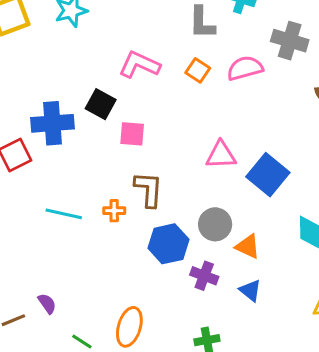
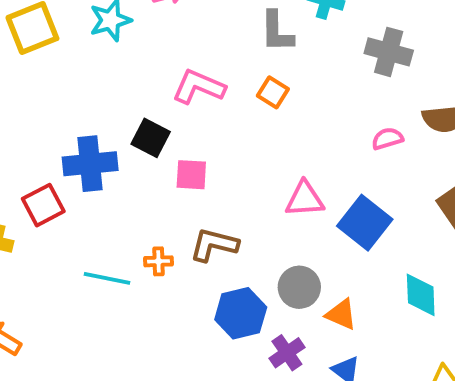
pink semicircle: (245, 68) -> (387, 139), moved, size x0.7
brown L-shape: (149, 189) -> (214, 245), turned -78
orange cross: (114, 211) -> (158, 261), moved
purple cross: (204, 276) -> (287, 353), turned 36

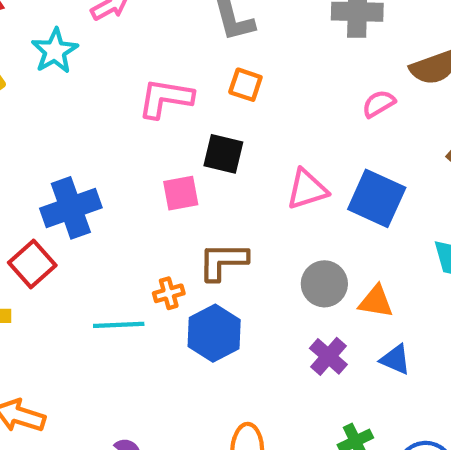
black square: (151, 138) -> (223, 154), moved
blue hexagon: (241, 313) -> (214, 333), moved

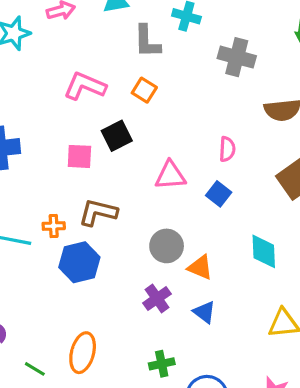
pink semicircle: (379, 104) -> (227, 149), moved, turned 110
black square: (223, 154) -> (117, 136), turned 36
blue square: (377, 198) -> (219, 194), size x0.6

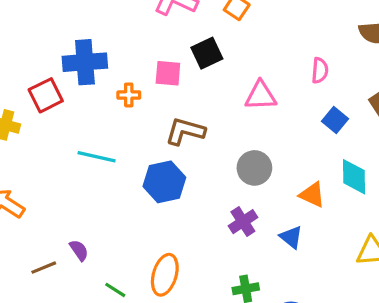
blue square: (219, 194) -> (335, 120), moved
orange cross: (54, 226) -> (129, 95), moved
orange triangle: (200, 267) -> (312, 195), moved

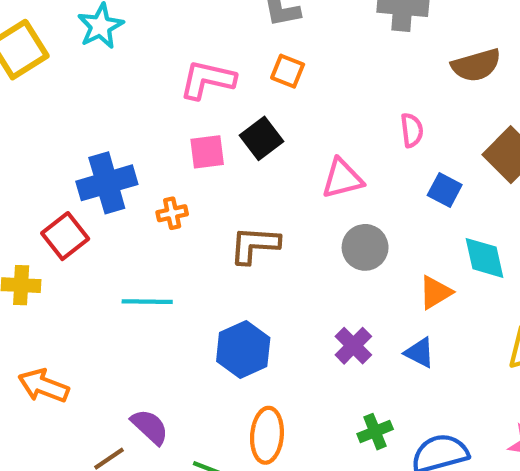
pink square: (168, 73) -> (207, 152), moved
gray circle: (254, 168) -> (365, 247), moved
blue hexagon: (164, 182) -> (243, 350), moved
orange triangle: (312, 195) -> (435, 292), turned -44
purple semicircle: (79, 250) -> (150, 427), size x1.4

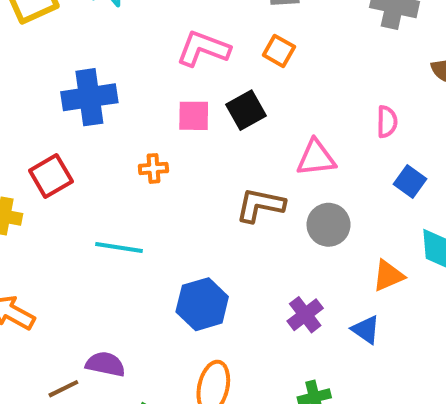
blue cross: (107, 183) -> (89, 97), moved
brown L-shape: (255, 245) -> (260, 205), moved
purple semicircle: (150, 427) -> (105, 364), turned -39

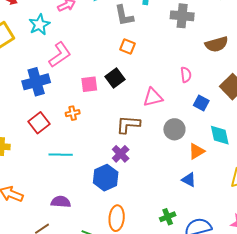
pink L-shape: (203, 49) -> (60, 55), moved, turned 132
red square: (51, 176) -> (39, 123), moved
gray circle: (329, 225) -> (174, 129), moved
purple cross: (305, 315) -> (121, 154), moved
purple semicircle: (105, 364) -> (61, 202), moved

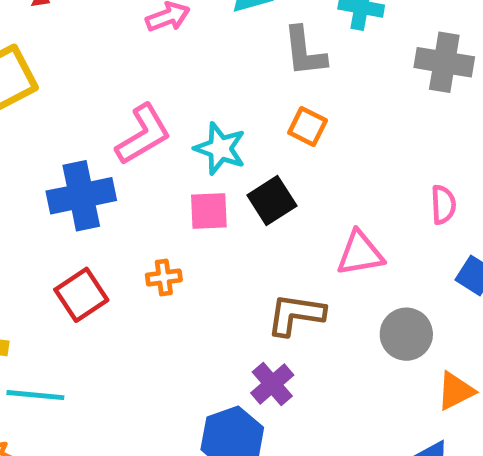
cyan star: (39, 25) -> (220, 148), moved, turned -30
cyan line: (61, 155) -> (35, 395), moved

